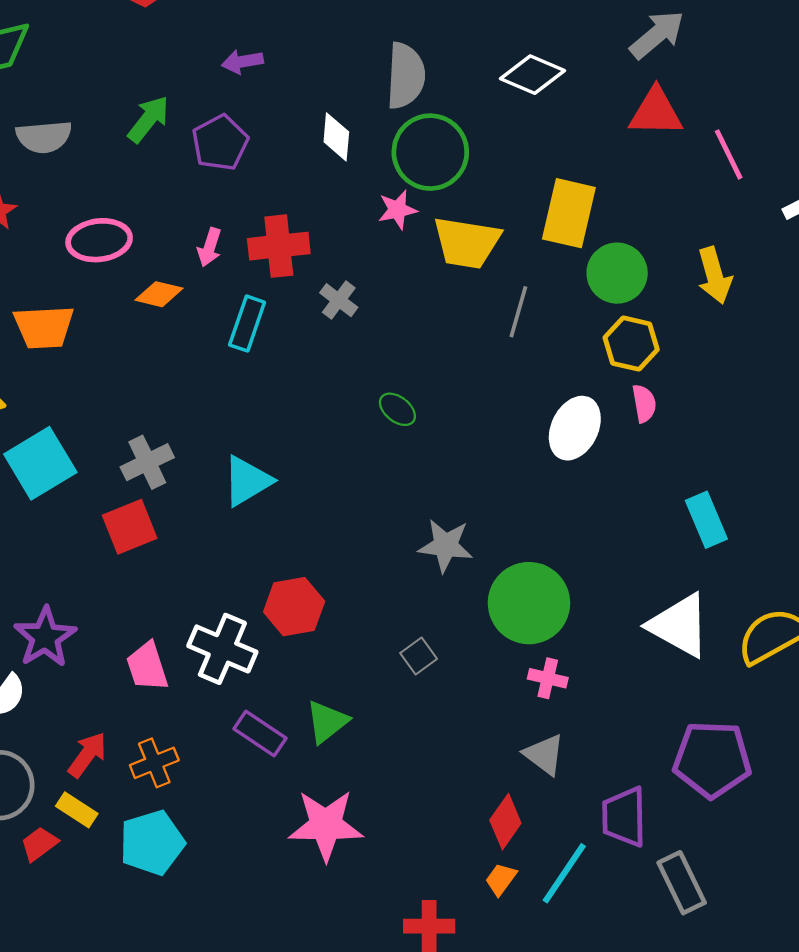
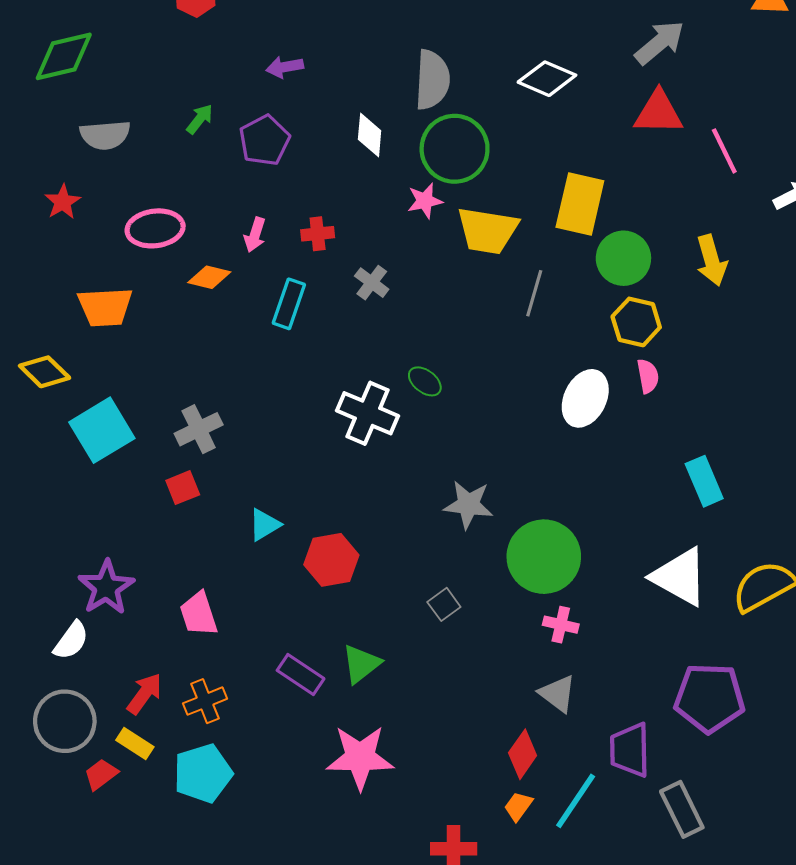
green arrow: (148, 119) -> (200, 119), size x0.7
red cross: (279, 246) -> (318, 234), size x0.6
cyan triangle: (247, 481) -> (264, 525), moved, size x0.7
red square: (130, 527) -> (183, 488), size x0.7
white cross: (222, 649) -> (367, 413), moved

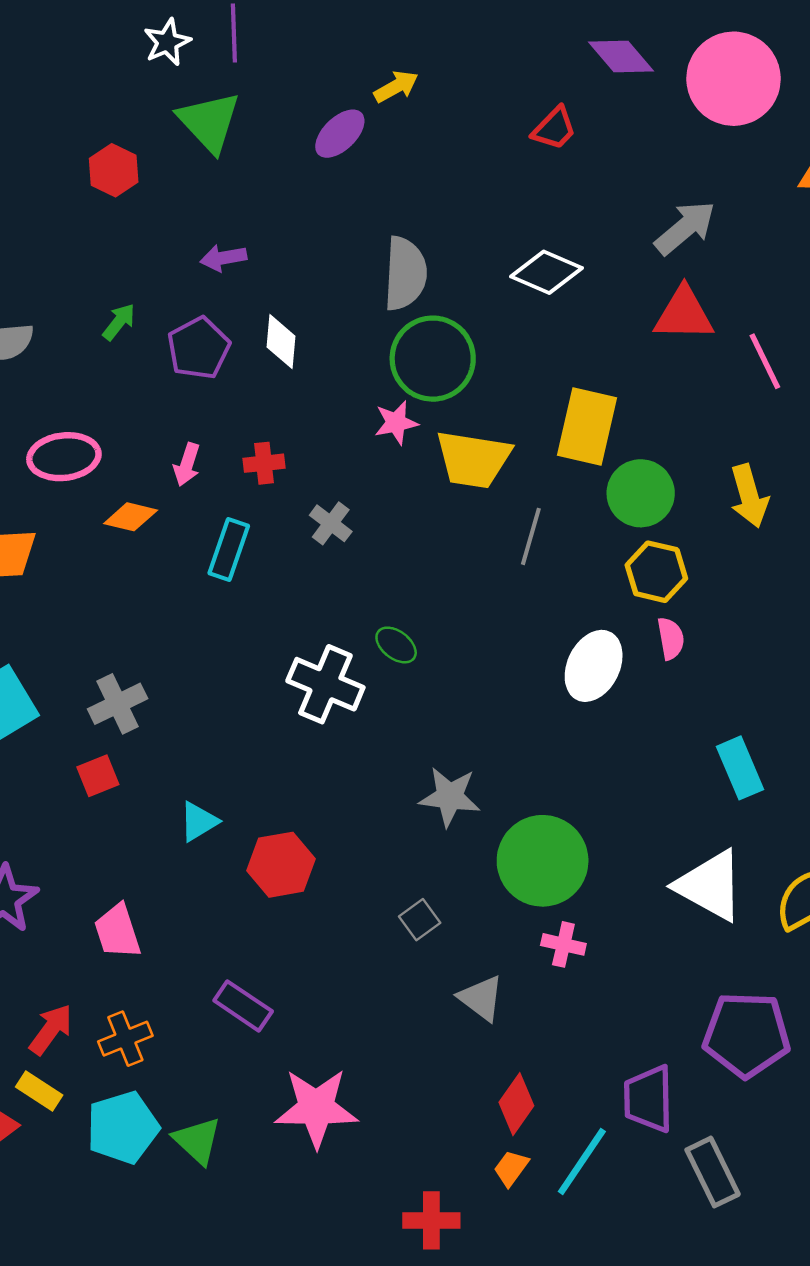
white diamond: (370, 135) -> (281, 342), moved
green triangle: (361, 664) -> (197, 1141), moved, turned -39
gray triangle: (558, 694) -> (481, 998), moved

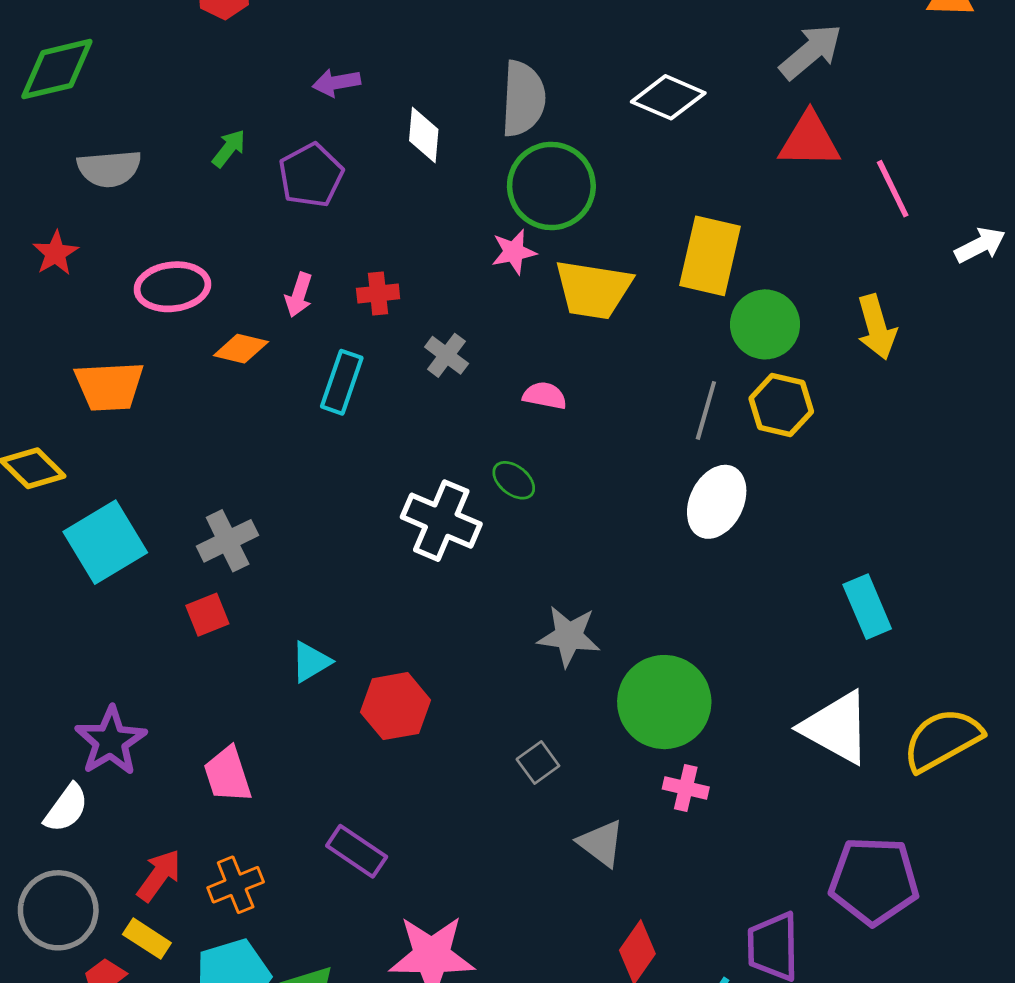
white diamond: (281, 342) -> (424, 135), moved
gray line: (531, 536) -> (706, 410), moved
pink semicircle: (671, 638) -> (545, 396), moved, turned -69

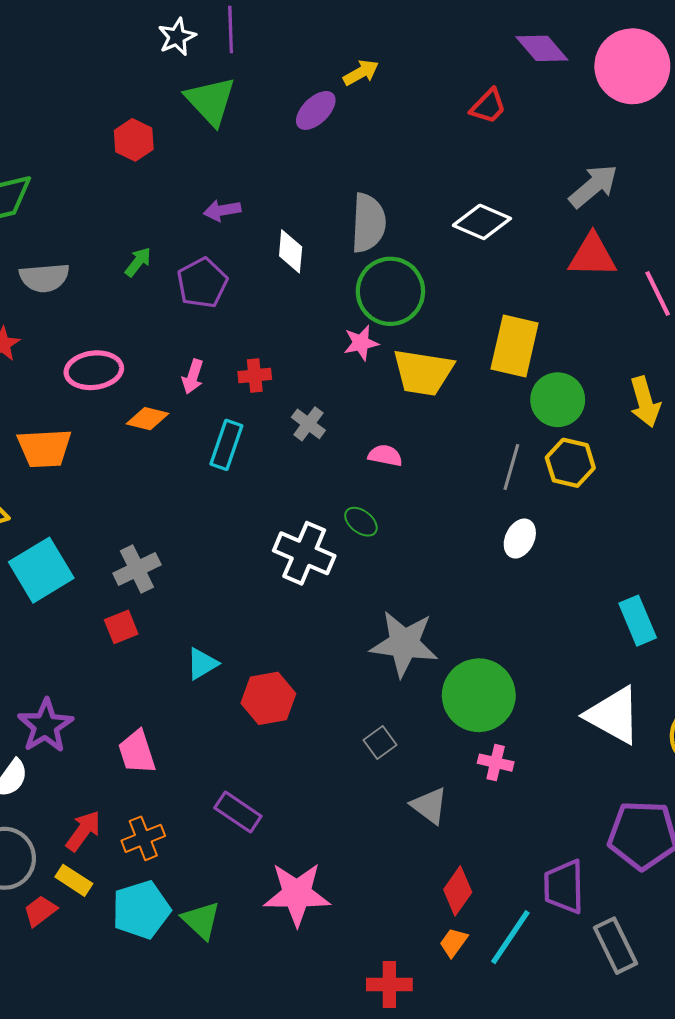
white ellipse: (717, 502) -> (520, 539), size x0.7
gray star: (569, 636) -> (404, 644), size x1.4

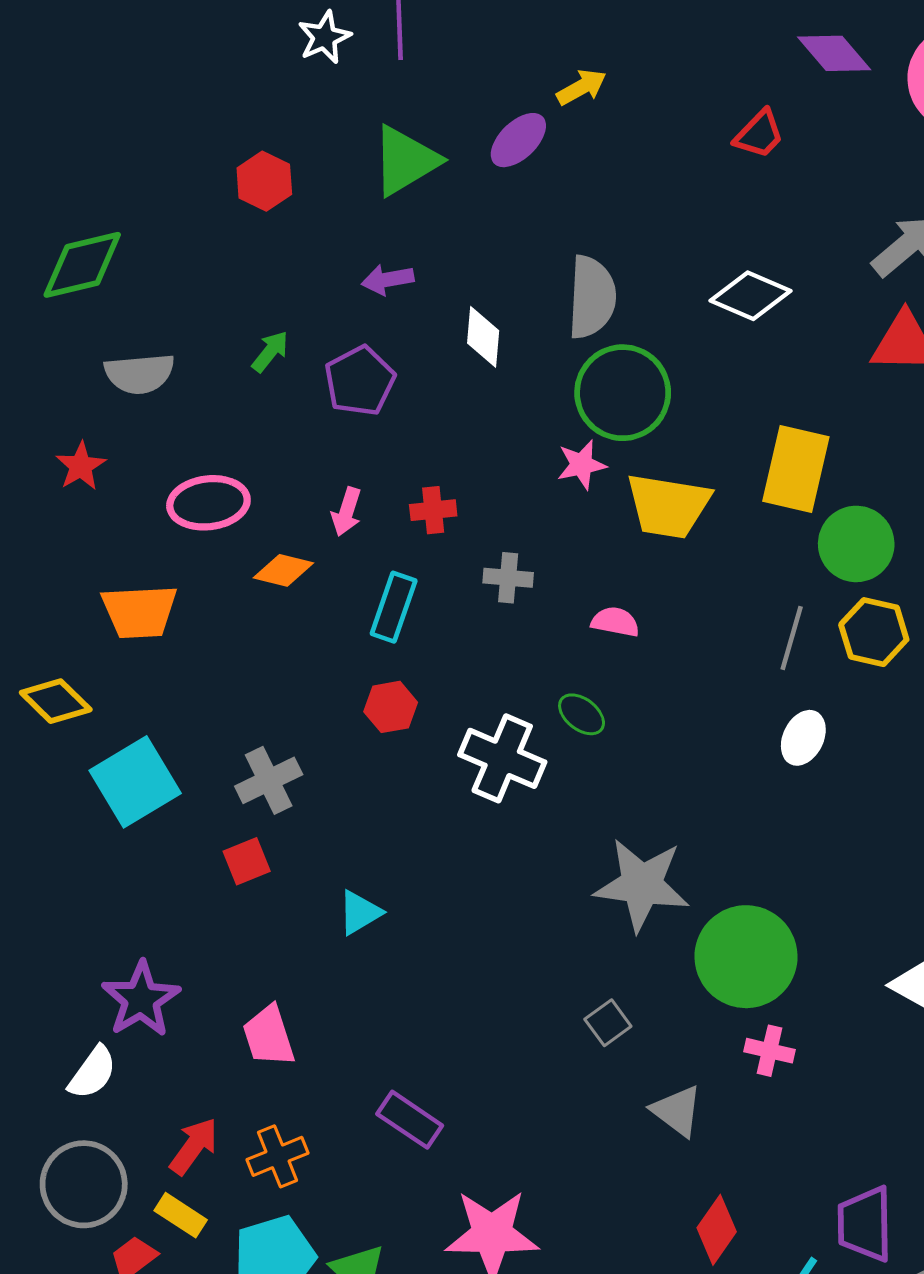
green triangle: (211, 101) -> (405, 161), moved, turned 42
gray cross: (308, 424) -> (508, 578), turned -32
red hexagon: (268, 698) -> (391, 707), moved, size x0.7

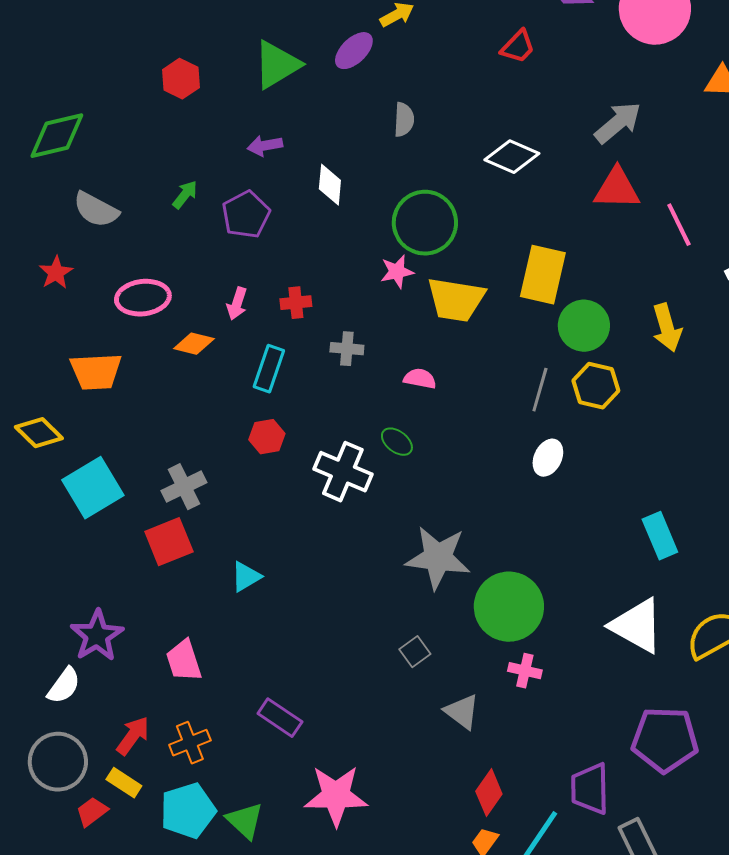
gray semicircle: (592, 297) -> (404, 120), moved, size x0.6
gray semicircle: (139, 374) -> (96, 210), turned 33
red square: (247, 861) -> (169, 542), size x1.5

